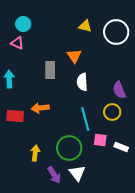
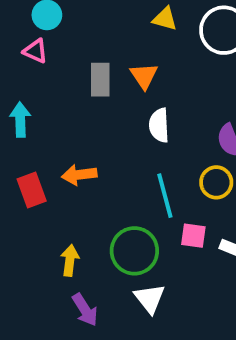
gray rectangle: (50, 70) -> (100, 80), moved
red rectangle: (15, 116) -> (32, 190), turned 66
purple arrow: (54, 175) -> (85, 310), moved

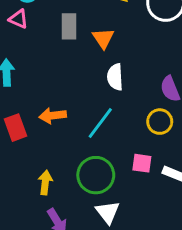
gray rectangle: (100, 80) -> (69, 26), moved
cyan line: (165, 196) -> (100, 123), moved, turned 52

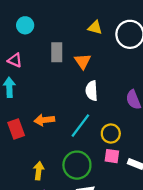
pink triangle: (18, 19) -> (15, 60), moved
yellow circle: (160, 122) -> (111, 134), moved

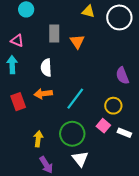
white semicircle: (92, 91) -> (46, 68), moved
yellow circle: (111, 134) -> (113, 106), moved
pink square: (112, 156) -> (103, 126), turned 32

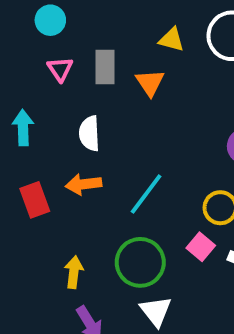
yellow triangle: (88, 11) -> (171, 40), moved
pink triangle: (17, 41) -> (60, 69), moved, turned 32

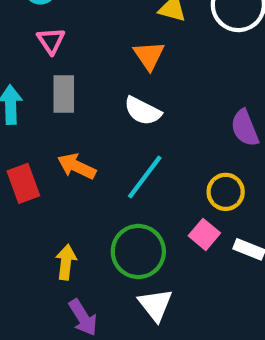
gray rectangle: (105, 67) -> (64, 94), moved
white semicircle: (89, 133) -> (143, 111), moved, turned -60
orange arrow: (84, 184) -> (77, 166), turned 32

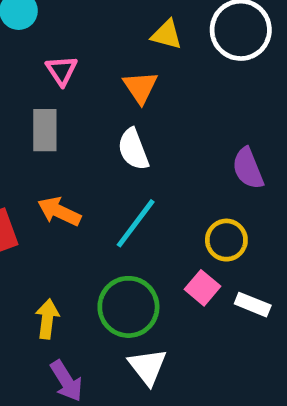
pink triangle: (51, 41) -> (62, 70), moved
white semicircle: (143, 111) -> (133, 149), turned 42

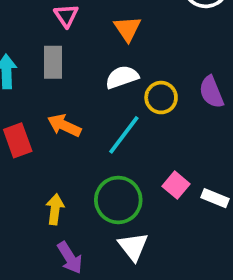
white semicircle: (133, 149) -> (122, 77), turned 92
yellow circle: (226, 240) -> (161, 98), moved

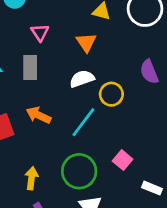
purple semicircle: (211, 92) -> (149, 72), moved
white rectangle: (215, 198) -> (152, 188), moved

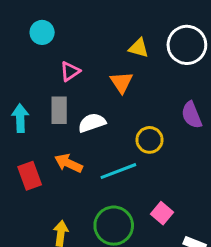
pink triangle: (40, 33) -> (70, 71), turned 30
white semicircle: (82, 79) -> (92, 123), moved
cyan line: (83, 122) -> (118, 171), turned 32

